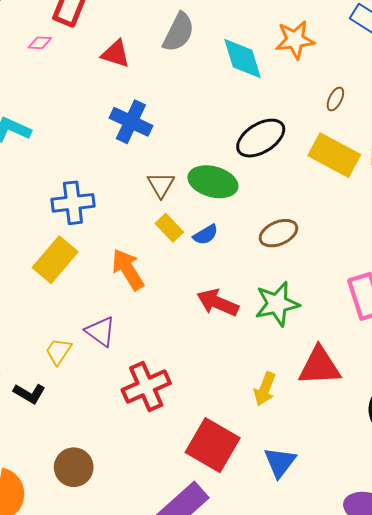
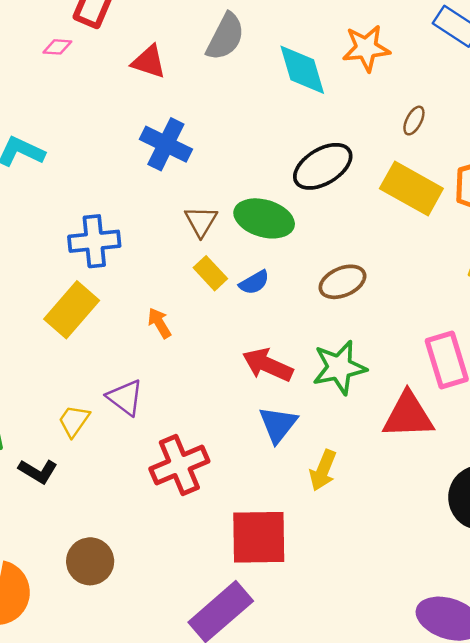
orange arrow: (128, 270) -> (159, 323), size x0.6
red triangle: (319, 366) -> (408, 415), moved
red square: (213, 445) -> (259, 537), turned -32
blue triangle: (280, 462) -> (278, 424), moved

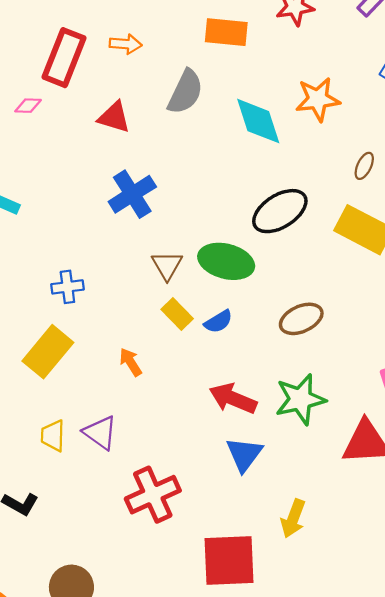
blue cross: (166, 144) -> (132, 194), turned 33
blue cross: (94, 241) -> (67, 287), size x0.7
yellow trapezoid: (74, 421) -> (53, 436), moved, turned -32
yellow arrow: (323, 470) -> (293, 519), moved

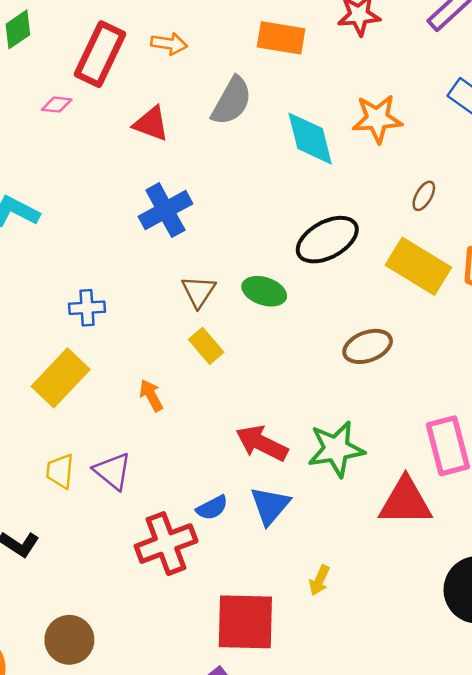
green ellipse: (226, 261) -> (264, 291), size x0.7
brown ellipse: (301, 319) -> (368, 346), moved
blue semicircle: (218, 322) -> (212, 508), moved
yellow arrow: (293, 519) -> (319, 580), size x0.7

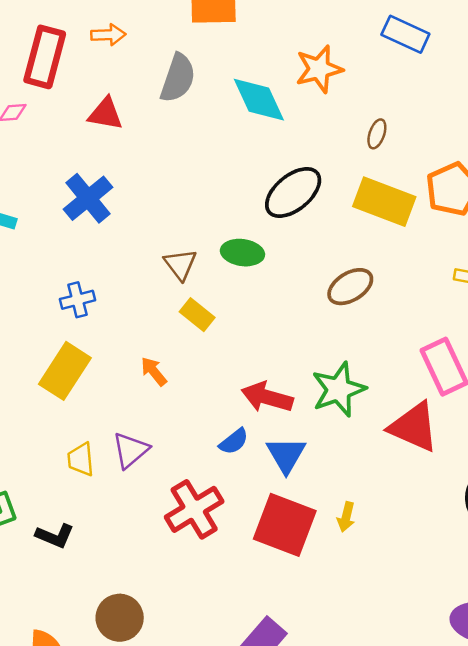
blue cross: (165, 210) -> (88, 198), moved
purple triangle: (113, 471) -> (131, 450), turned 51
red triangle: (406, 502) -> (414, 427), turned 34
blue semicircle: (212, 508) -> (234, 441), moved
red square: (245, 622) -> (285, 525), moved, turned 30

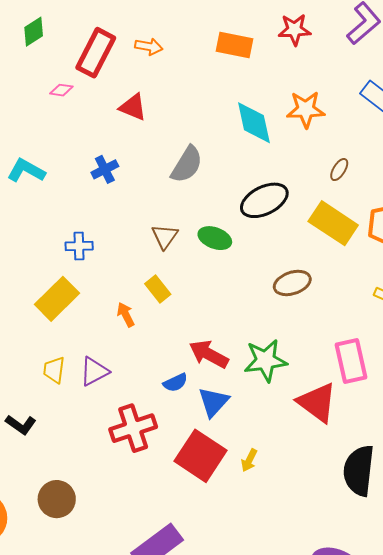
gray semicircle: (178, 78) -> (187, 164), moved
blue cross: (88, 198) -> (105, 169), size x0.7
yellow rectangle: (197, 315) -> (158, 289), moved

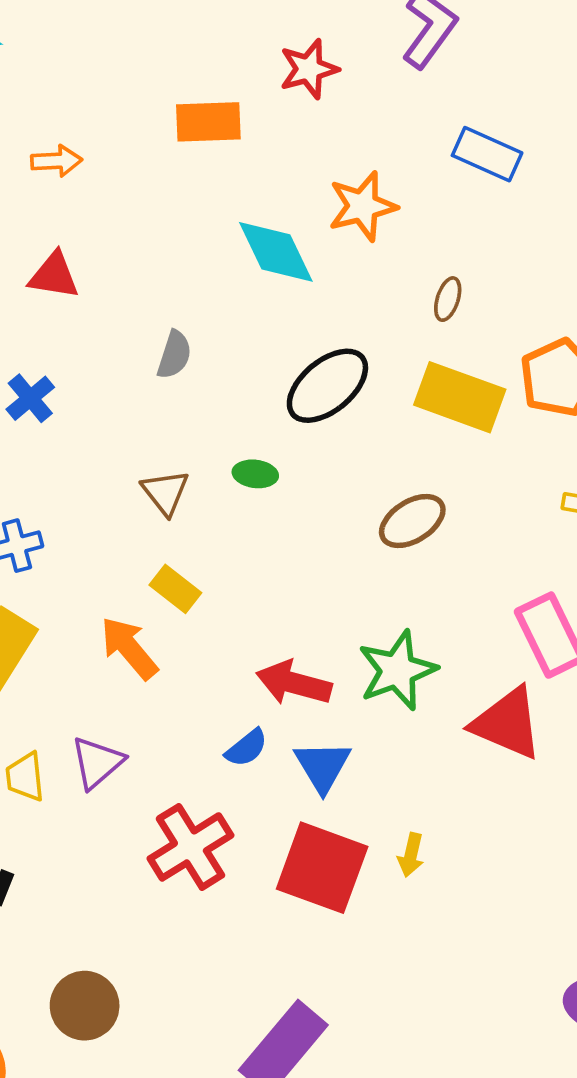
gray semicircle: (187, 164) -> (174, 355), size x0.7
green ellipse: (215, 238) -> (255, 474), size x0.7
orange arrow: (126, 315) -> (129, 648), size x1.5

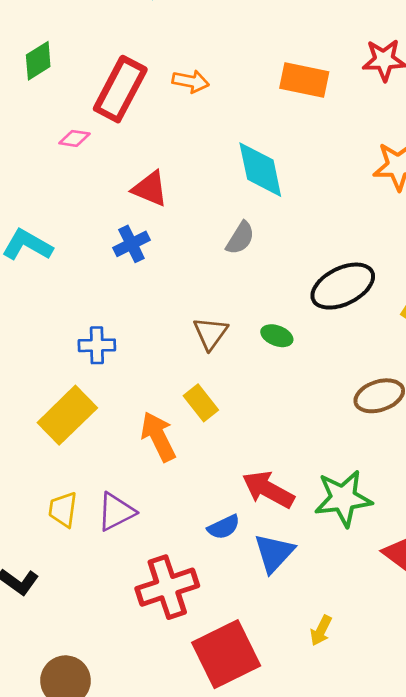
cyan diamond: (276, 252) -> (260, 170), moved
red triangle: (54, 276) -> (150, 189), moved
red square: (322, 868) -> (226, 654), moved, turned 30

